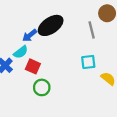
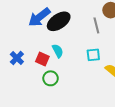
blue arrow: (30, 35) -> (39, 17), moved, size x1.6
cyan semicircle: (21, 52) -> (58, 51), moved, turned -80

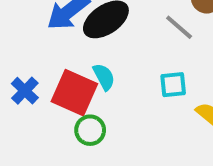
gray line: (96, 25) -> (179, 27), turned -35
red square: (42, 59) -> (74, 93), size x1.6

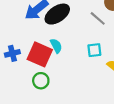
blue cross: (25, 91) -> (12, 53), turned 32
green circle: (90, 130) -> (41, 81), moved

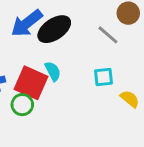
green circle: (41, 81) -> (22, 105), moved

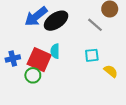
cyan semicircle: (53, 71) -> (55, 51), turned -152

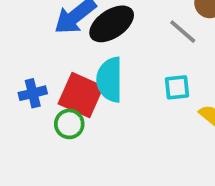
cyan semicircle: (55, 51) -> (110, 80), size x1.6

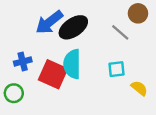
blue cross: (33, 93) -> (23, 62), moved
green circle: (69, 124) -> (14, 93), moved

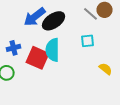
gray line: (120, 32) -> (91, 14), moved
cyan square: (116, 69) -> (88, 41), moved

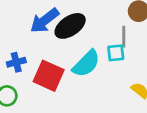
gray line: (91, 14) -> (124, 37), moved, turned 49
cyan semicircle: (53, 50) -> (86, 64), moved, turned -135

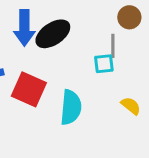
blue arrow: (45, 21) -> (24, 28), turned -52
cyan semicircle: (86, 64) -> (71, 107), moved, turned -40

